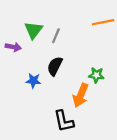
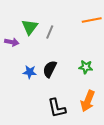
black semicircle: (55, 66) -> (50, 69), moved
orange arrow: (81, 95) -> (88, 101), moved

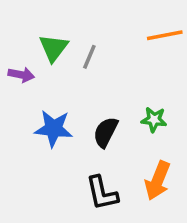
black semicircle: (50, 69) -> (106, 132), moved
blue star: (30, 72) -> (54, 129), size x1.5

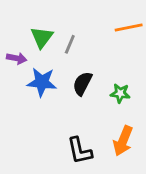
blue star: (54, 129) -> (42, 82), moved
black semicircle: (106, 132) -> (82, 84), moved

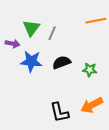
black semicircle: (82, 84) -> (62, 62), turned 42
orange arrow: (123, 141) -> (92, 105), turned 40

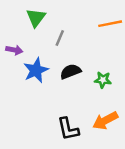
green triangle: (31, 28) -> (36, 18), moved
blue star: (31, 61) -> (36, 70), turned -30

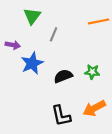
black semicircle: (71, 72) -> (63, 76), moved

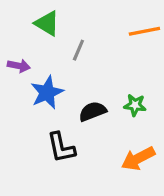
green triangle: (32, 16) -> (47, 23), turned -36
black L-shape: (61, 116) -> (61, 147), moved

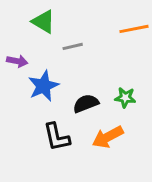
gray line: (78, 50) -> (73, 46), turned 54
orange arrow: (138, 158) -> (108, 137), moved

